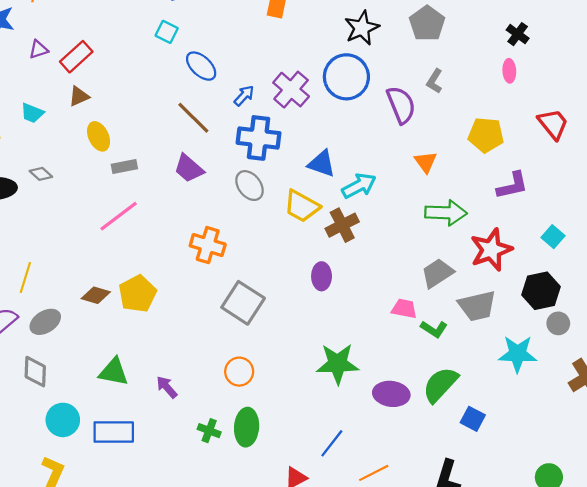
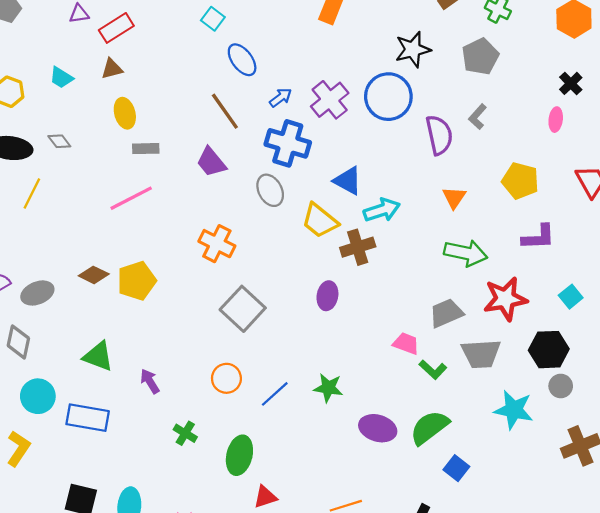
yellow line: (25, 277) -> (32, 194), moved
green star: (338, 364) -> (328, 388), size x0.7
green ellipse: (247, 427) -> (239, 455), moved
blue line: (332, 443) -> (275, 394), moved

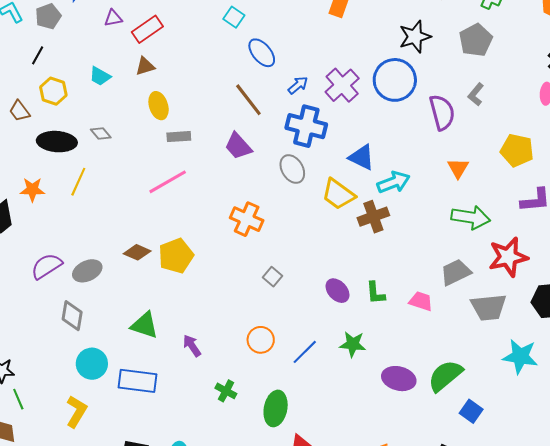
purple ellipse: (327, 296) -> (337, 291), moved, turned -50
gray square: (243, 309) -> (272, 277), size x0.5
green L-shape: (433, 370) -> (375, 293), moved, turned 45

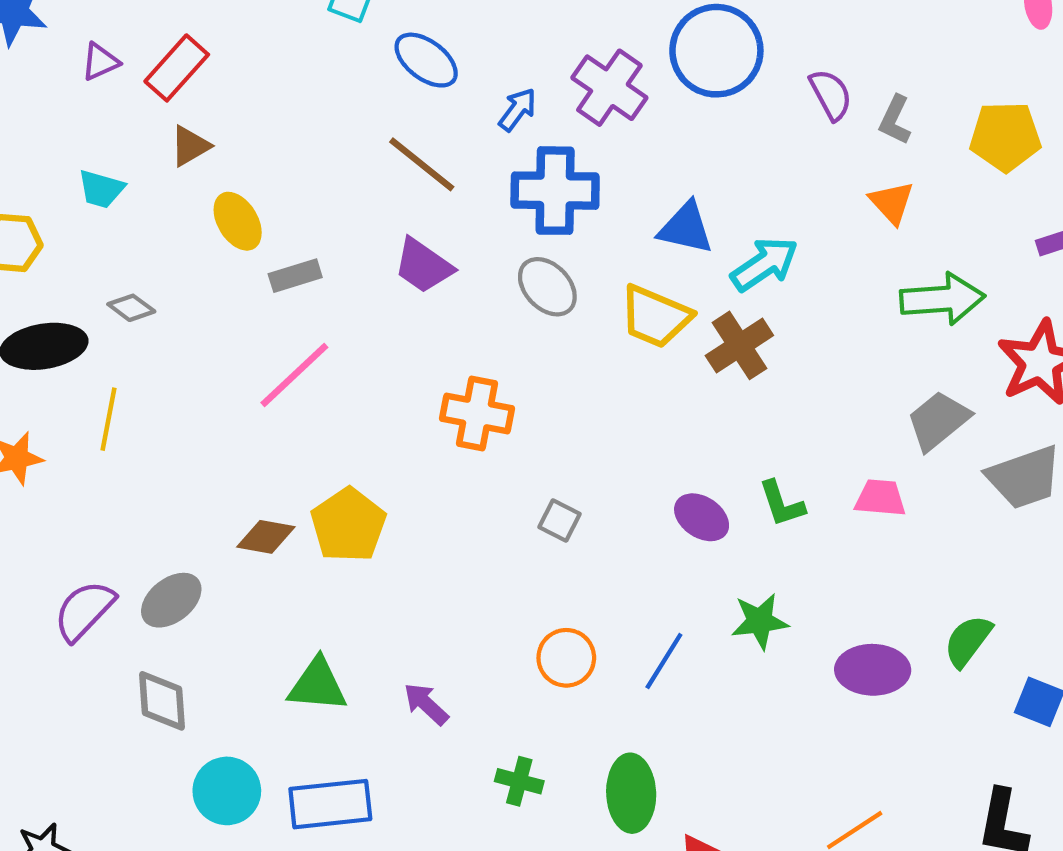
gray L-shape: (476, 94) -> (895, 120), moved
purple semicircle: (442, 112) -> (831, 95), size x0.7
green semicircle: (445, 376) -> (968, 641), size x0.7

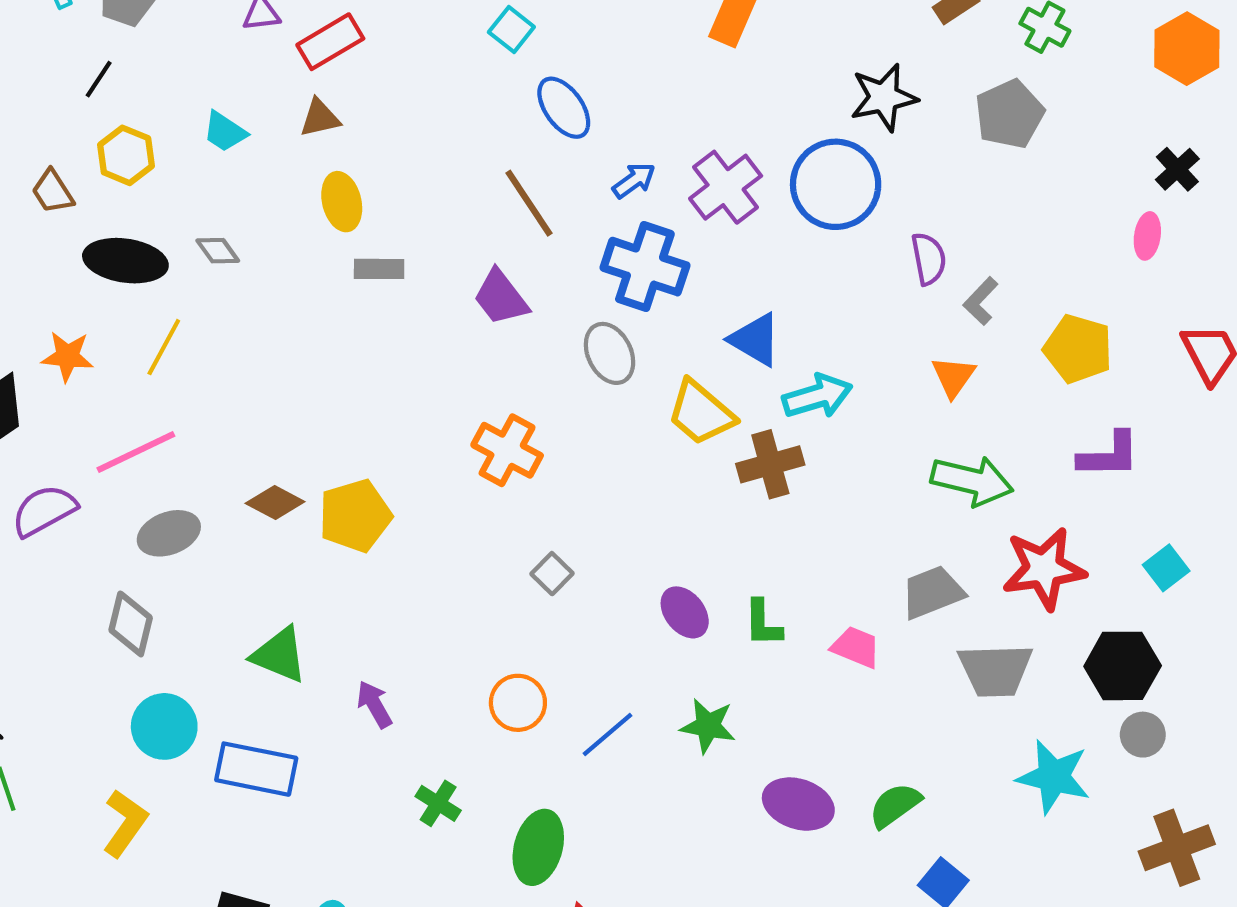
pink line: (294, 375) -> (136, 452), moved
purple semicircle: (84, 611) -> (44, 511), moved

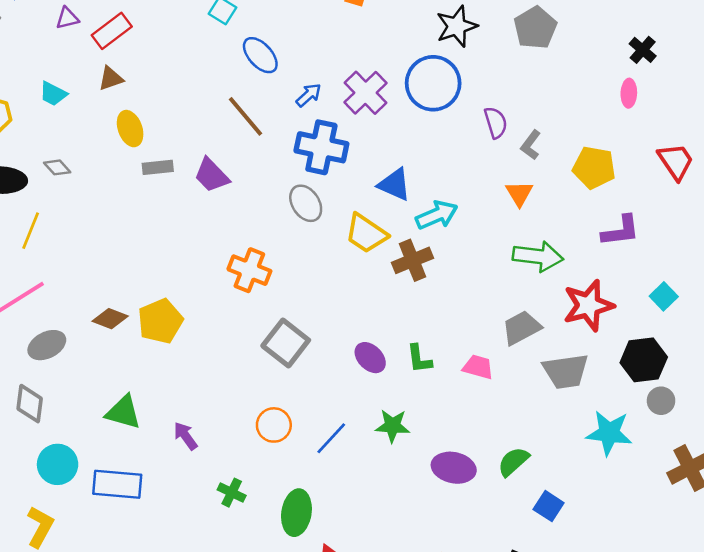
purple trapezoid: (501, 297) -> (212, 175), moved
gray square: (552, 574) -> (286, 343), size x1.8

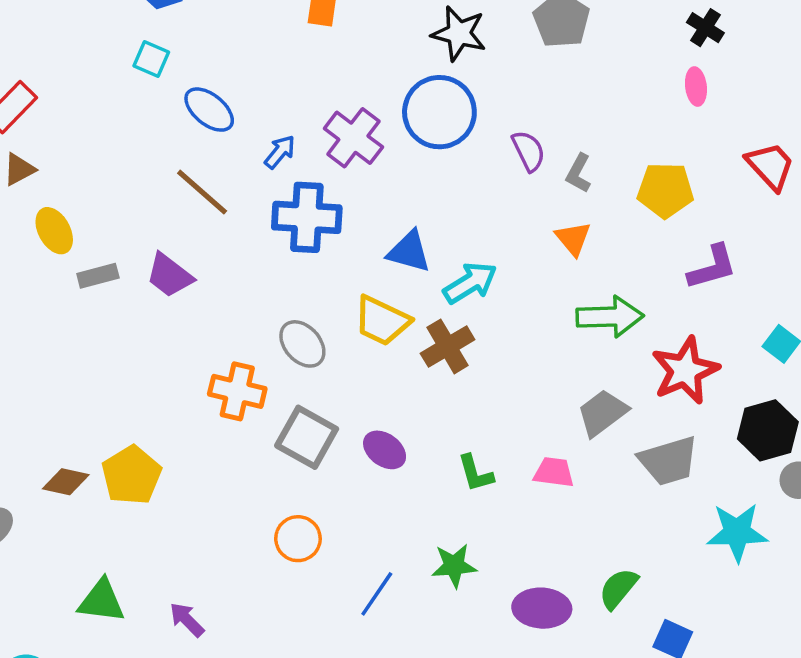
black star: (457, 26) -> (459, 33), turned -30
gray ellipse: (306, 203) -> (302, 344), moved
gray square: (286, 343) -> (307, 437), moved
purple ellipse: (370, 358) -> (385, 450), moved
orange circle: (274, 425) -> (298, 539), moved

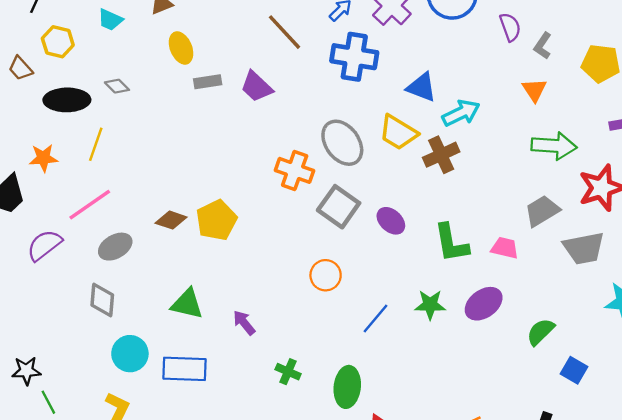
gray ellipse: (302, 344) -> (342, 143), size x1.4
green L-shape: (476, 473) -> (451, 243), size x1.5
purple ellipse: (542, 608) -> (484, 304), moved, turned -45

